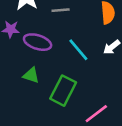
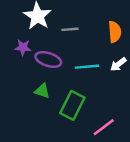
cyan line: (78, 50) -> (87, 67), turned -55

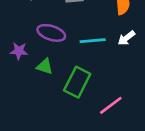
purple star: (23, 47) -> (19, 51), moved

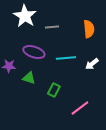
white arrow: (126, 38) -> (92, 64), moved
green rectangle: (77, 82) -> (54, 90), size x0.6

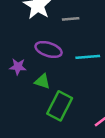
green rectangle: (54, 90) -> (60, 106), moved, size x1.6

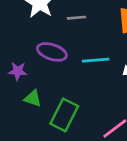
green triangle: (42, 81) -> (33, 98), moved

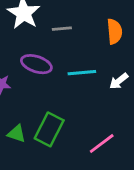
green triangle: (33, 98) -> (17, 134), moved

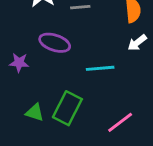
cyan line: (82, 73) -> (100, 68), moved
white arrow: (119, 81) -> (137, 43), moved

